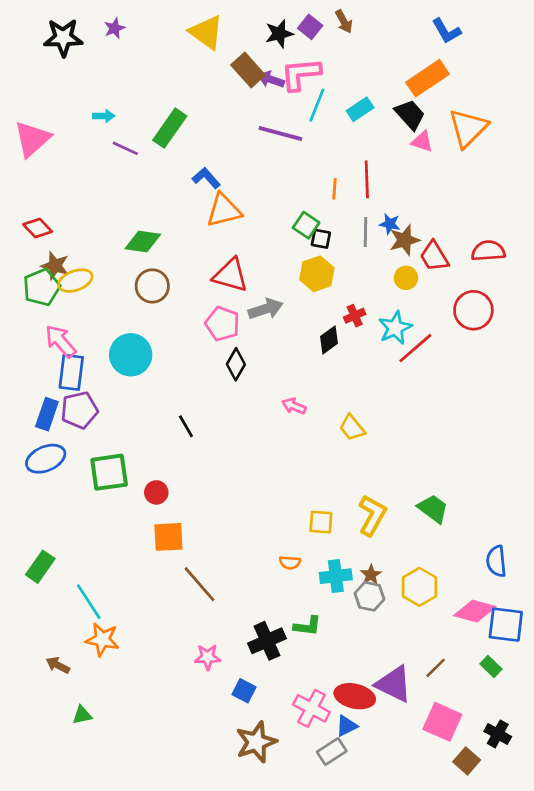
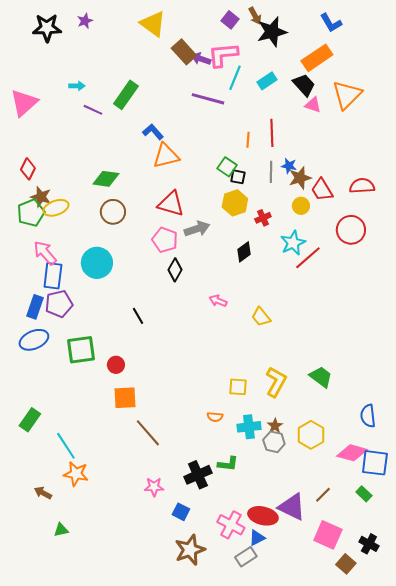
black star: (279, 34) -> (272, 32), moved, size x1.4
red diamond: (38, 228) -> (28, 169), turned 70
red cross: (355, 316) -> (263, 218), moved

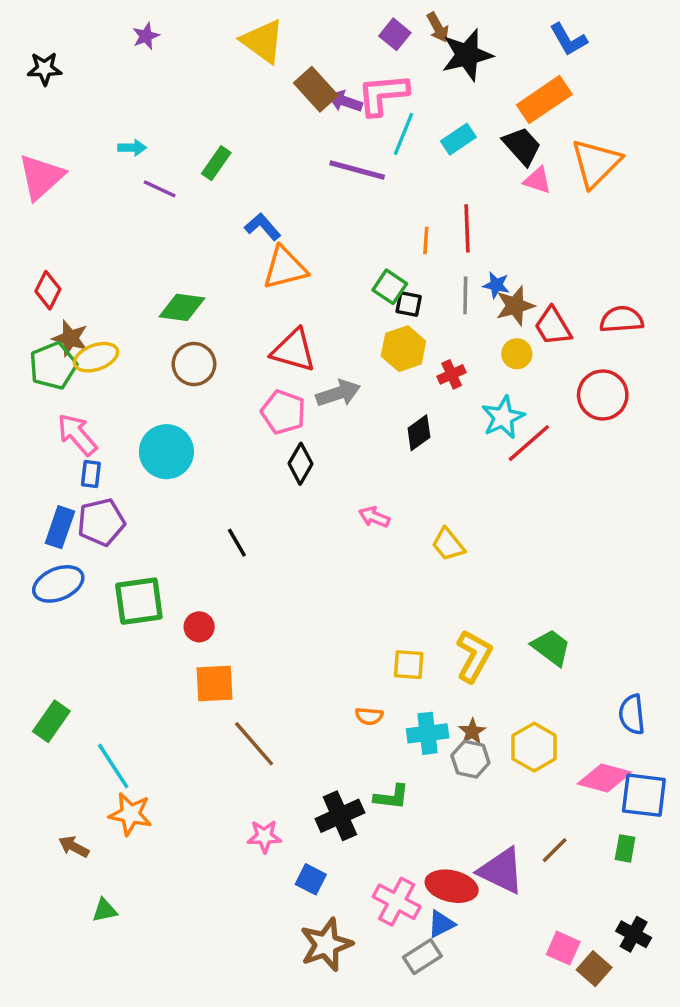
black star: (47, 28) -> (45, 69), moved, size x0.7
green rectangle: (126, 95) -> (216, 163), size x0.7
blue rectangle: (53, 276) -> (91, 474), size x0.6
green rectangle: (364, 494) -> (625, 848), turned 56
pink square: (328, 535) -> (563, 948), moved, size x0.7

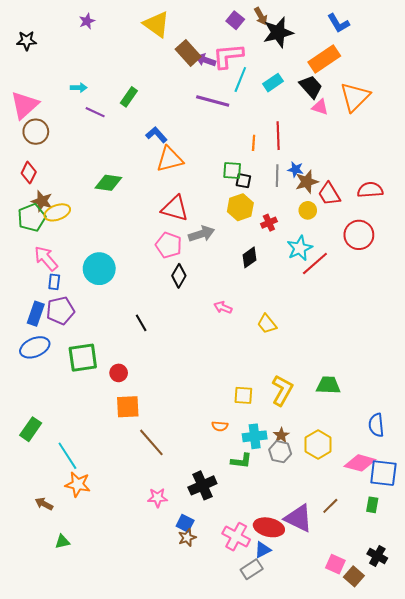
green square: (390, 287) -> (232, 170), turned -30
brown circle: (194, 364) -> (36, 132), moved
green trapezoid: (551, 647) -> (328, 385), turned -35
green L-shape: (391, 797) -> (241, 461), moved
brown star: (326, 945) -> (187, 538), moved, size x0.6

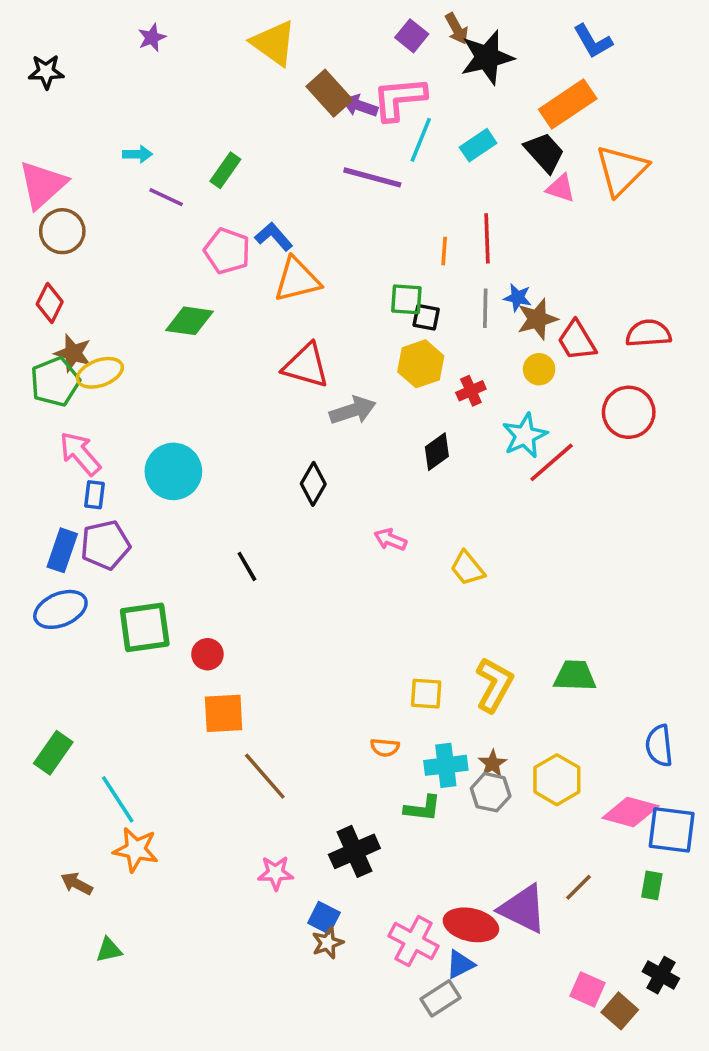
pink pentagon: (169, 245) -> (227, 251), moved

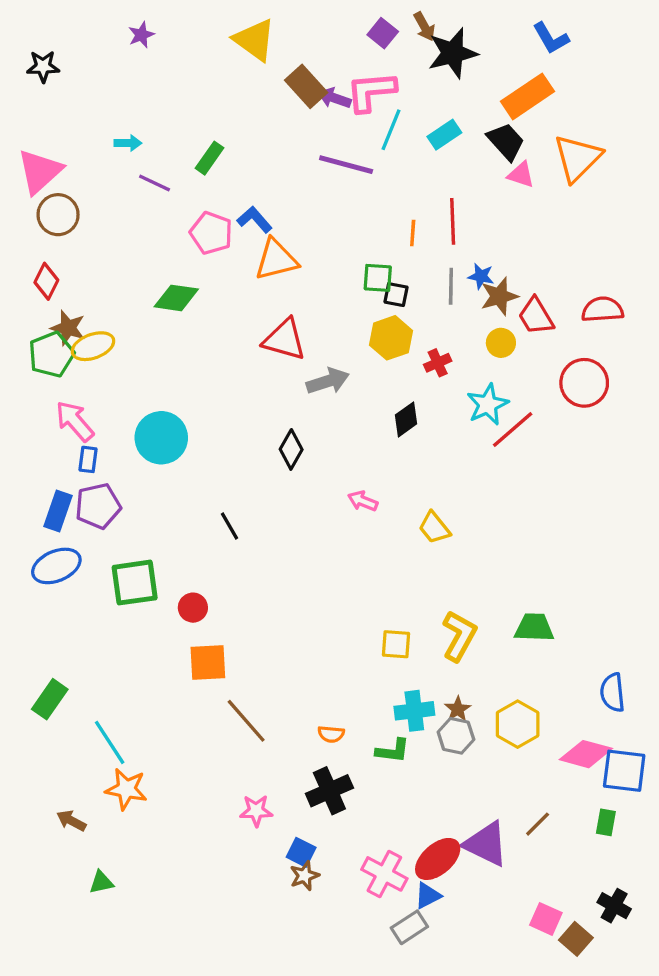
orange semicircle: (385, 747) -> (331, 734), moved
red ellipse: (471, 925) -> (438, 859), turned -54

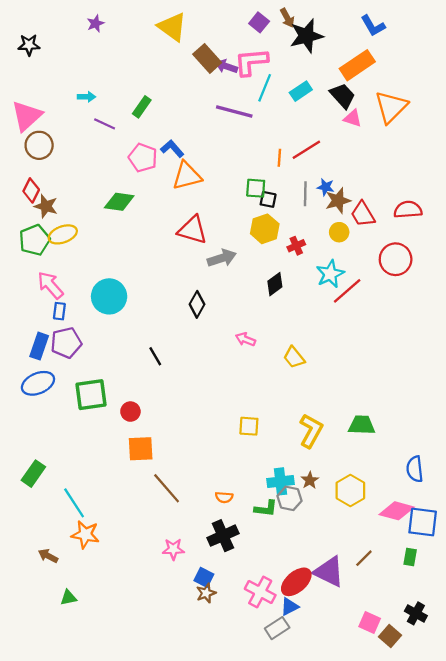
red line: (453, 221) -> (306, 150), turned 60
brown star: (68, 328) -> (46, 206), moved
yellow square: (396, 644) -> (249, 426), moved
gray hexagon: (456, 736) -> (290, 498), moved

